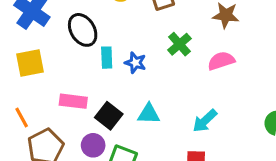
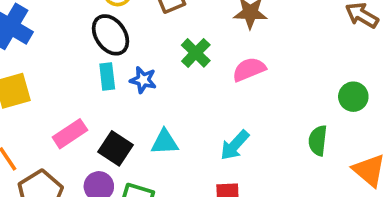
black ellipse: (83, 30) -> (111, 35), moved
pink rectangle: (73, 101) -> (70, 134), turned -36

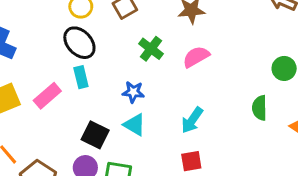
blue star: (143, 80) -> (133, 92), moved
pink rectangle: (70, 134) -> (47, 96), moved
cyan triangle: (165, 142) -> (135, 125), turned 40

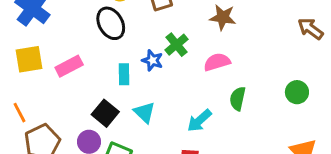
cyan rectangle: (81, 77) -> (124, 74), moved
blue star: (133, 92) -> (152, 60), moved
green semicircle: (260, 108) -> (238, 99), moved

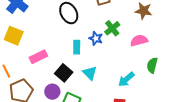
yellow square: (29, 59) -> (14, 36), turned 30
pink rectangle: (69, 66) -> (38, 57), moved

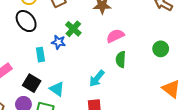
pink semicircle: (139, 41) -> (115, 36), moved
cyan triangle: (90, 73) -> (57, 89), moved

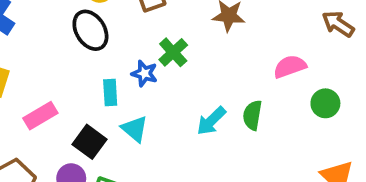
pink semicircle: (115, 36) -> (290, 67), moved
cyan arrow: (97, 78) -> (211, 121), moved
cyan triangle: (57, 89) -> (135, 129), moved

